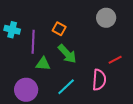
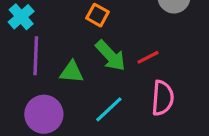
cyan cross: (12, 30) -> (21, 17), turned 35
purple line: (33, 42) -> (36, 56), moved
red line: (115, 60) -> (148, 57), moved

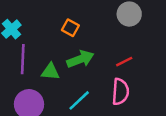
green arrow: (111, 56) -> (80, 59), turned -68
red line: (148, 57) -> (124, 62), moved

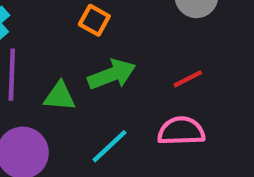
pink semicircle: (120, 92) -> (181, 131), turned -96

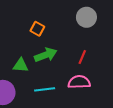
red line: (188, 79) -> (82, 57), turned -40
cyan line: (110, 146) -> (45, 89), turned 36

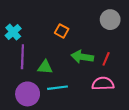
green arrow: (46, 55) -> (82, 57), moved, turned -150
cyan line: (45, 89) -> (58, 88), moved

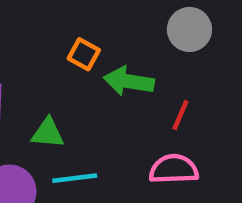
green arrow: (82, 57) -> (129, 81), moved

